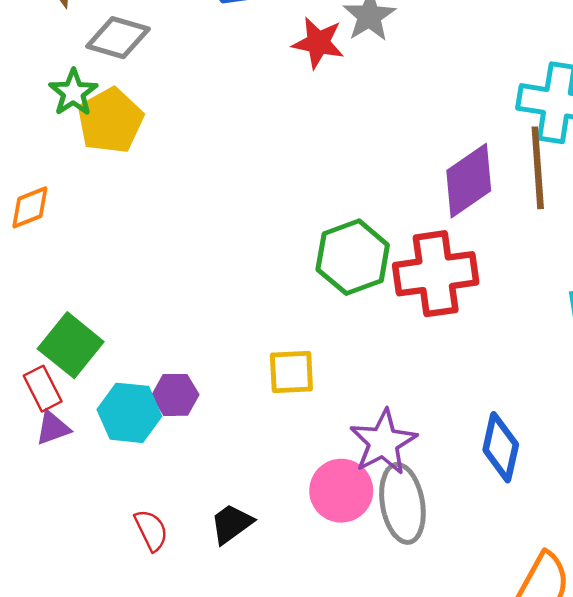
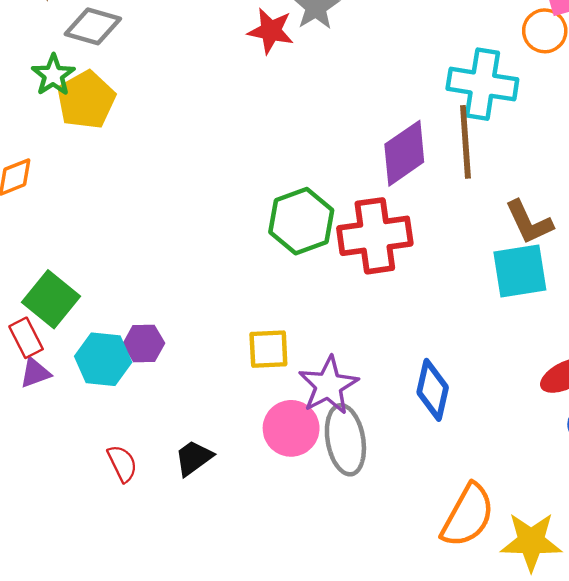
yellow square: (291, 372) -> (268, 349), moved

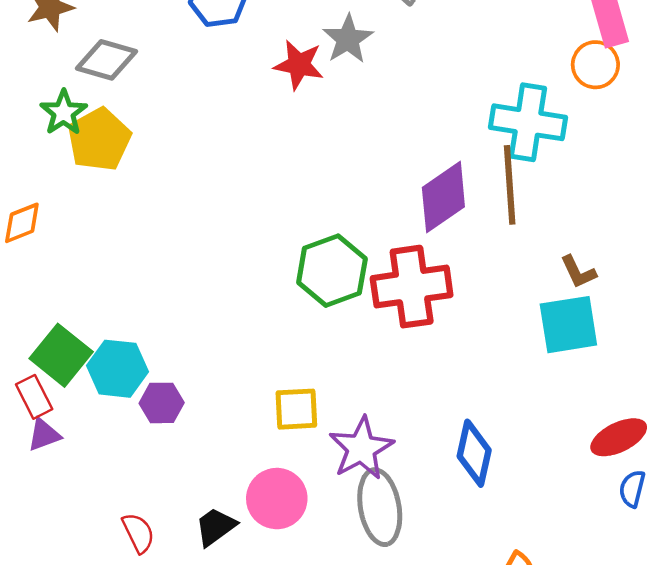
brown L-shape: (529, 222) -> (578, 272), size x0.7
cyan hexagon: (103, 359) -> (117, 369), moved
pink circle: (291, 428) -> (277, 499), moved

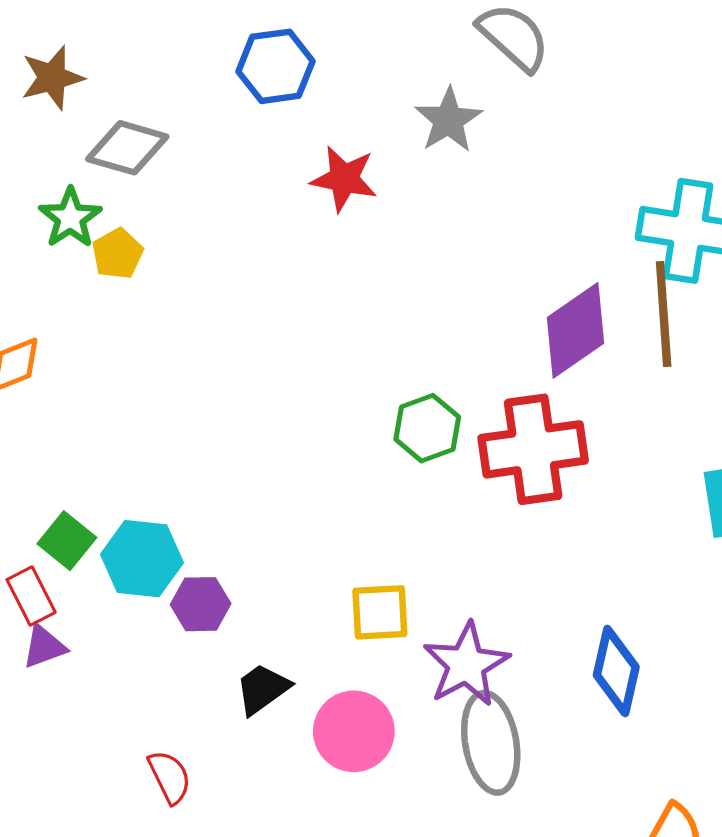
red star: (299, 65) -> (344, 179), moved
yellow pentagon: (99, 139) -> (117, 254), size x0.6
green hexagon: (332, 271) -> (427, 428), size x0.7
green square: (61, 355) -> (67, 541), size x0.7
black trapezoid: (216, 527) -> (263, 689), moved

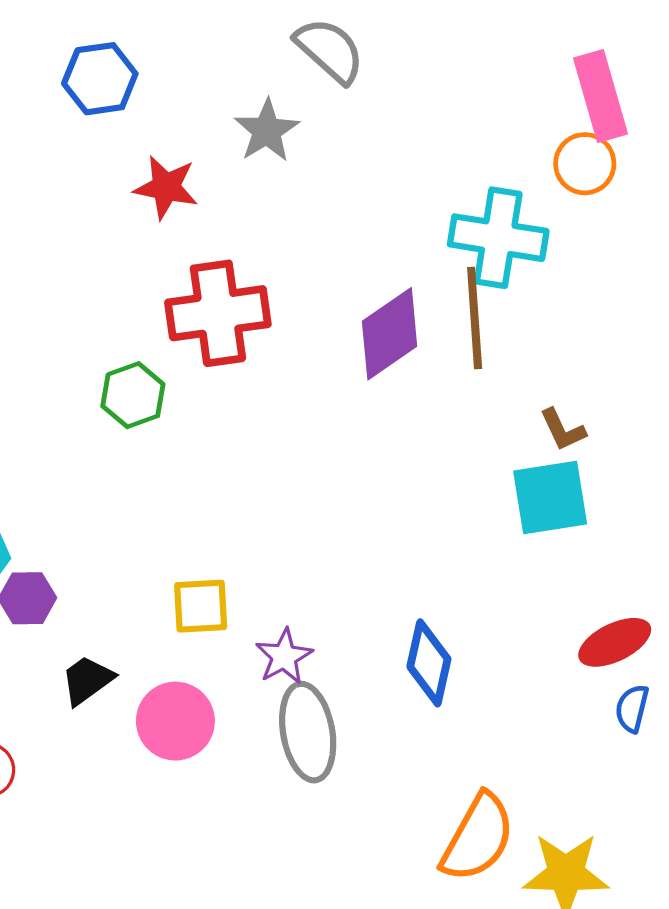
green hexagon: (427, 428) -> (133, 395), moved
red cross: (533, 449) -> (218, 313), moved
purple star: (466, 664) -> (284, 657), size x0.7

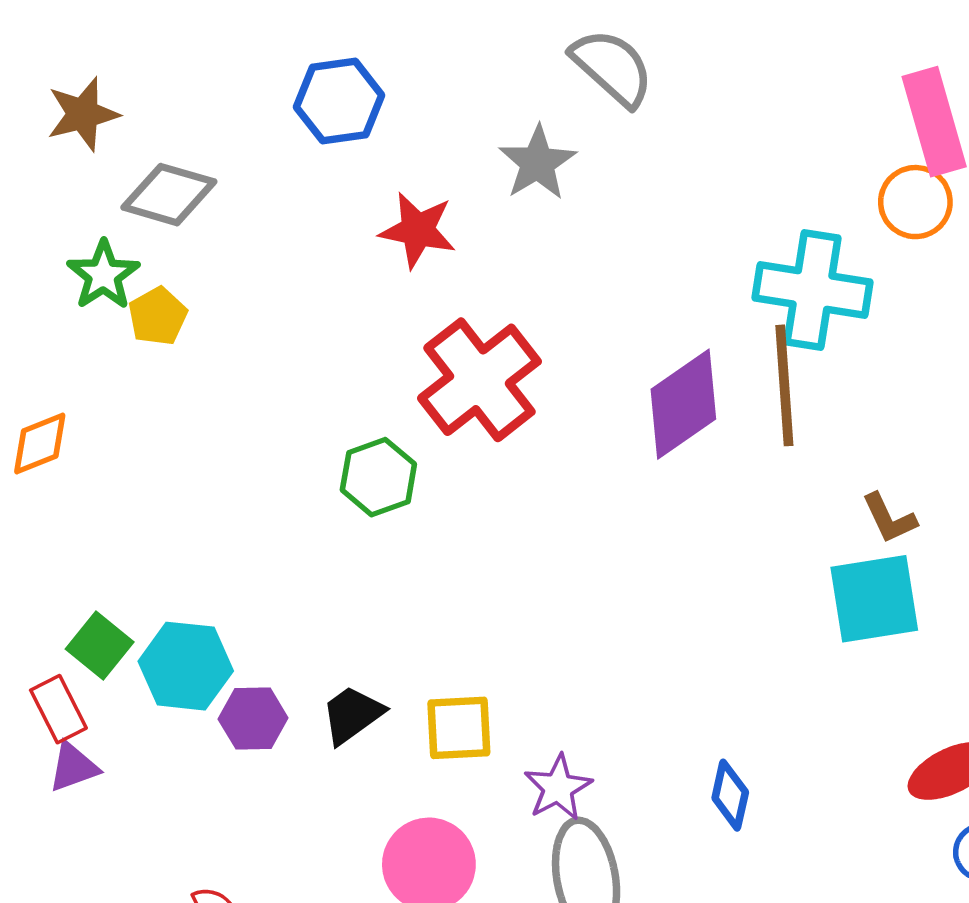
red cross: (218, 313) -> (479, 380), turned -30
blue diamond: (429, 663) -> (730, 795), size x0.7
black trapezoid: (87, 680) -> (352, 715), moved

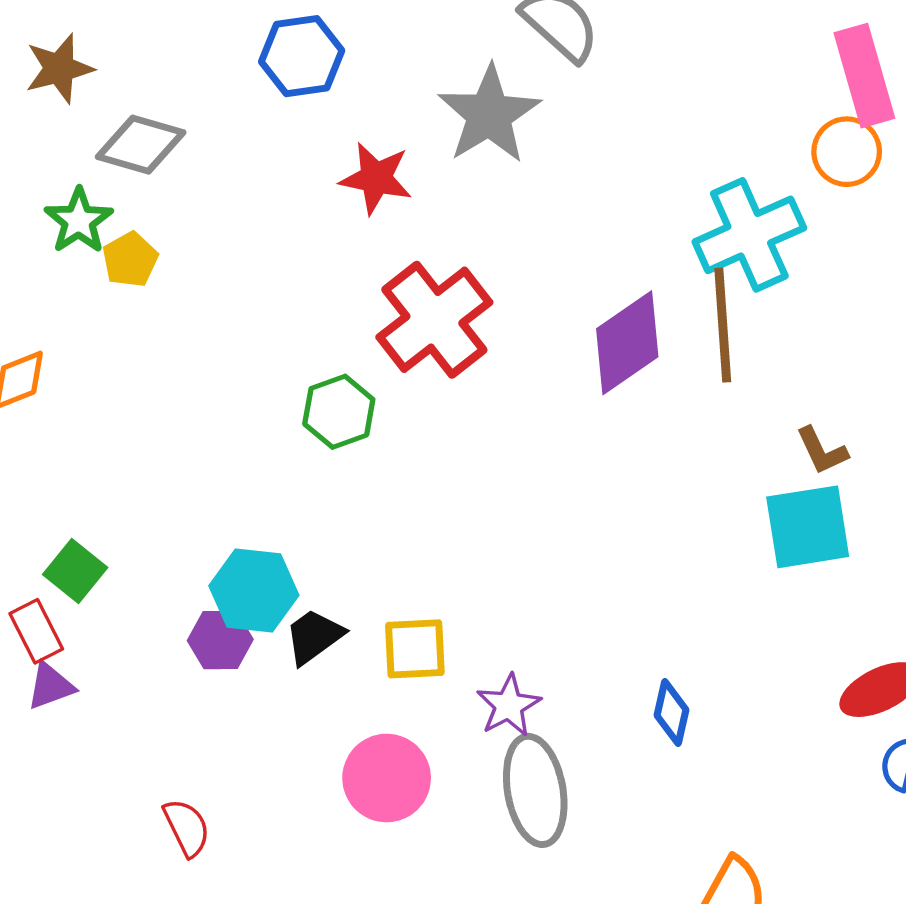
gray star: (537, 163) -> (489, 115), size x1.4
cyan cross: (812, 290) -> (749, 235), turned -33
cyan hexagon: (186, 666) -> (254, 590), moved

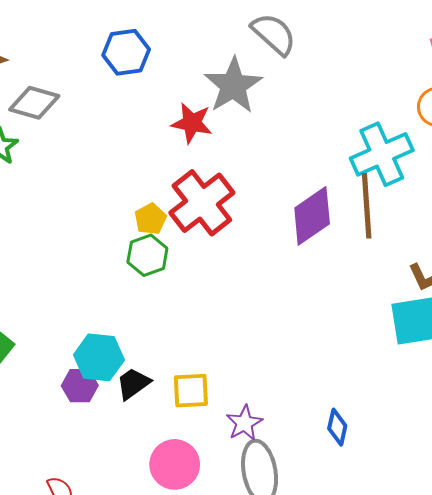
red star: (376, 178) -> (192, 123), moved
yellow pentagon: (130, 260) -> (150, 219), moved

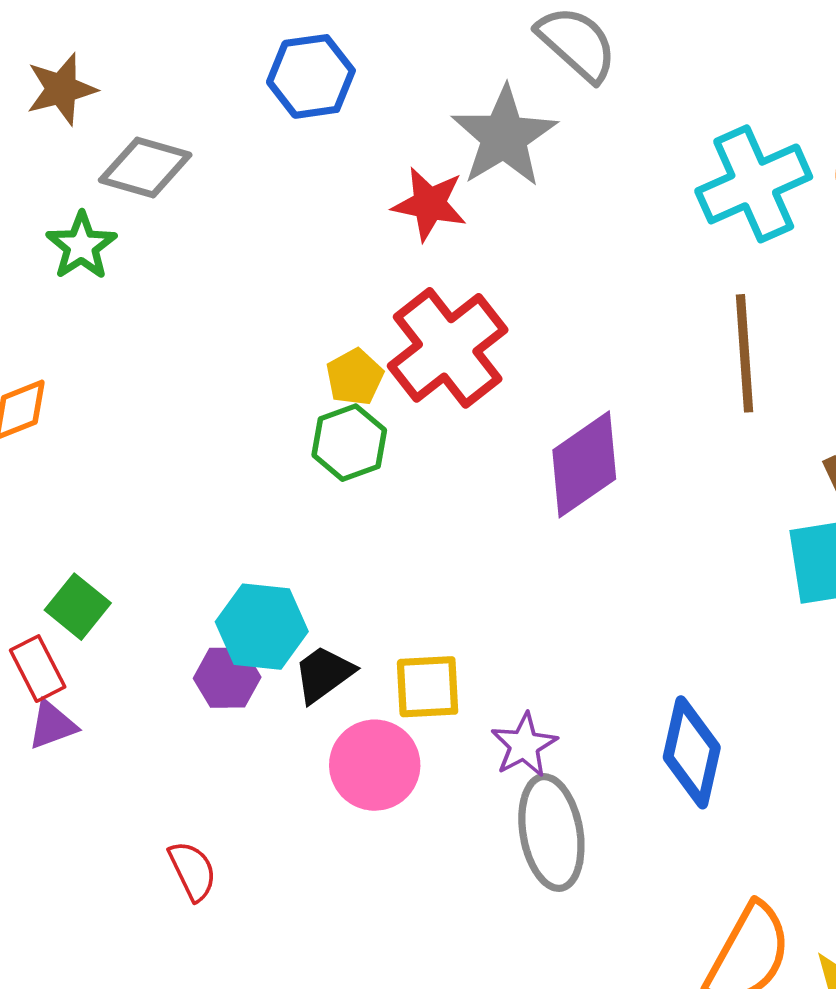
cyan cross: (382, 154) -> (754, 184), moved
purple diamond: (312, 216) -> (584, 464), moved
blue diamond: (337, 427) -> (692, 752), size x1.6
pink circle: (175, 464) -> (375, 765), moved

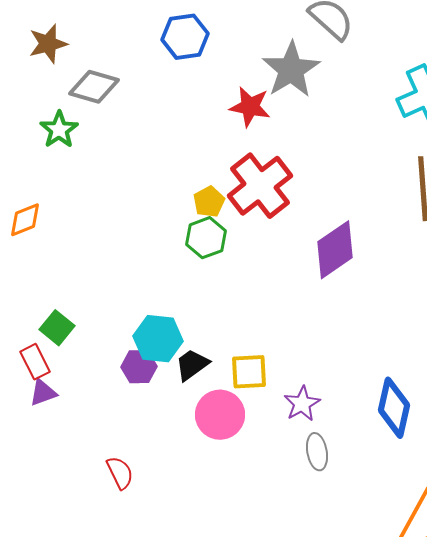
gray ellipse: (551, 833) -> (317, 452), size x0.6

